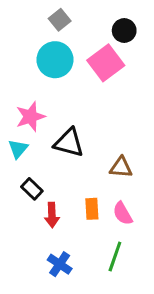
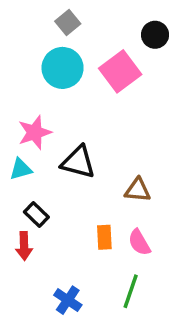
black circle: (124, 31) -> (155, 35), moved
cyan triangle: (18, 149) -> (21, 169), turned 35
red arrow: (52, 215) -> (24, 246), moved

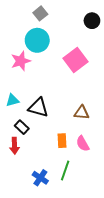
pink square: (120, 71) -> (75, 60), moved
pink star: (35, 132) -> (21, 61), moved
black triangle: (78, 162) -> (38, 107), moved
green line: (131, 291) -> (65, 171), moved

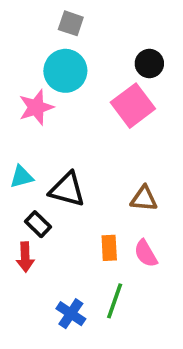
gray square: (40, 13) -> (71, 23), turned -32
black circle: (92, 21) -> (149, 64), moved

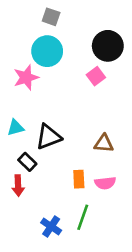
black circle: (149, 64) -> (108, 46), size x1.5
pink square: (133, 106) -> (96, 76), size x0.6
black triangle: (67, 190) -> (48, 137), turned -36
pink semicircle: (146, 253) -> (105, 183), turned -66

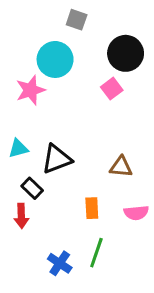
gray square: (51, 17) -> (77, 20), moved
pink semicircle: (105, 183) -> (136, 213), moved

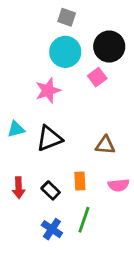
cyan circle: (55, 59) -> (65, 52), moved
pink star: (31, 90) -> (48, 90), moved
black rectangle: (32, 188) -> (51, 190), moved

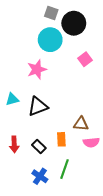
black circle: (109, 47) -> (74, 23), moved
pink square: (97, 77) -> (85, 59), moved
brown triangle: (105, 145) -> (81, 124), moved

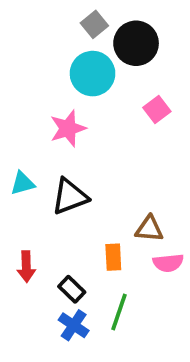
gray square: (51, 13) -> (94, 24), turned 32
black rectangle: (39, 147) -> (72, 289), moved

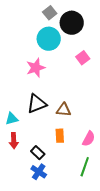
cyan triangle: (22, 183) -> (12, 119), moved
brown triangle: (149, 229) -> (64, 110), moved
pink semicircle: (168, 263) -> (89, 139), turned -56
green line: (119, 312) -> (85, 167), moved

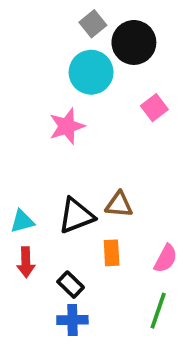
black triangle: (37, 104) -> (76, 216), moved
blue cross: (39, 172) -> (72, 320), turned -35

